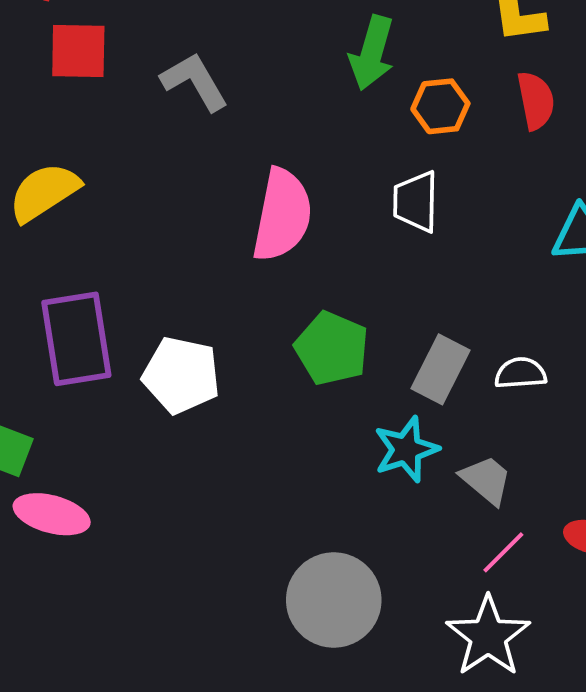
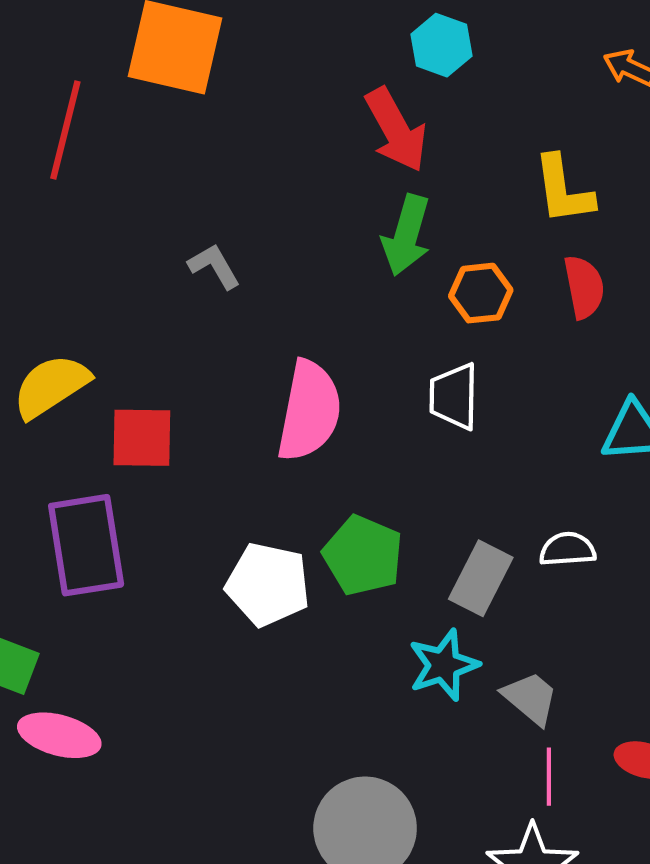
red square: (78, 51) -> (142, 438), moved
gray L-shape: (195, 82) -> (214, 266), size x0.7
white semicircle: (521, 373) -> (568, 549), moved
white pentagon: (181, 375) -> (268, 584), moved
pink line: (503, 552) -> (549, 777), turned -45

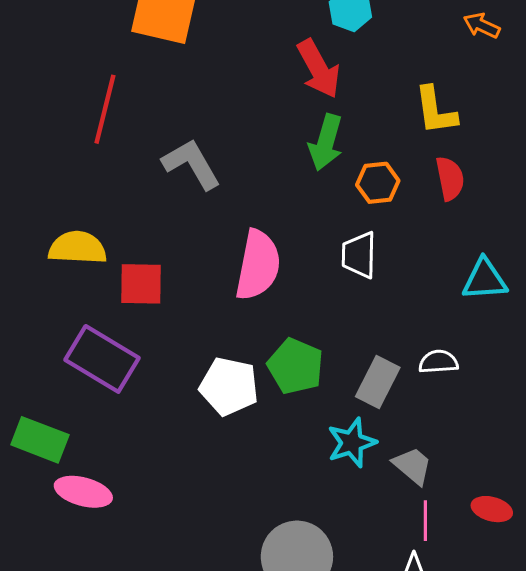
red line: (65, 130) -> (105, 109), moved
gray L-shape: (214, 266) -> (192, 164), size x1.6
yellow semicircle: (51, 386) -> (77, 248), turned 36
purple rectangle: (86, 545) -> (102, 359), turned -50

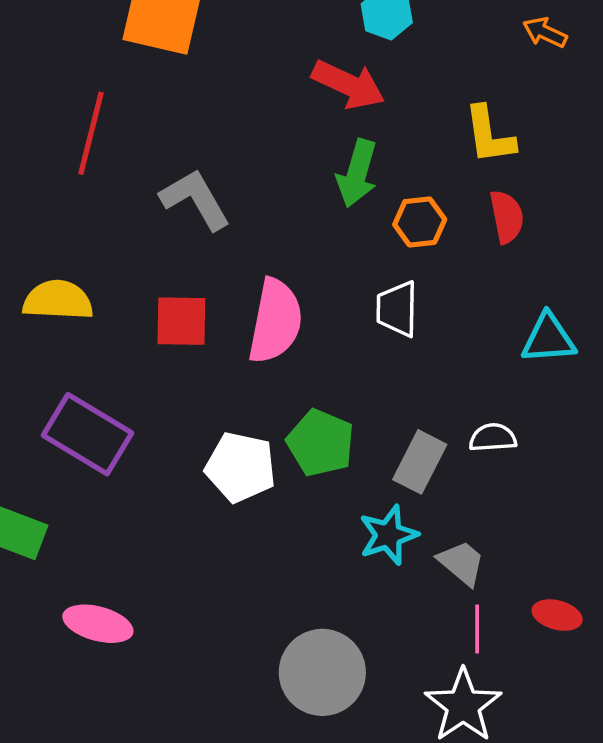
red arrow: (319, 69) -> (348, 85), turned -36
red square: (141, 284) -> (181, 321), moved
pink ellipse: (83, 492) -> (98, 624), moved

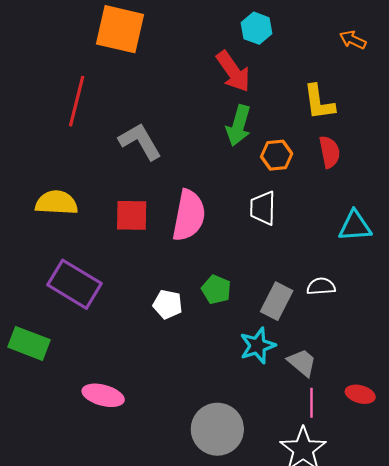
red arrow: (348, 85) -> (233, 72), turned 30
green pentagon: (321, 443) -> (216, 290), size x0.7
white pentagon: (241, 467) -> (168, 304), size x0.7
pink ellipse: (98, 624) -> (103, 395), moved

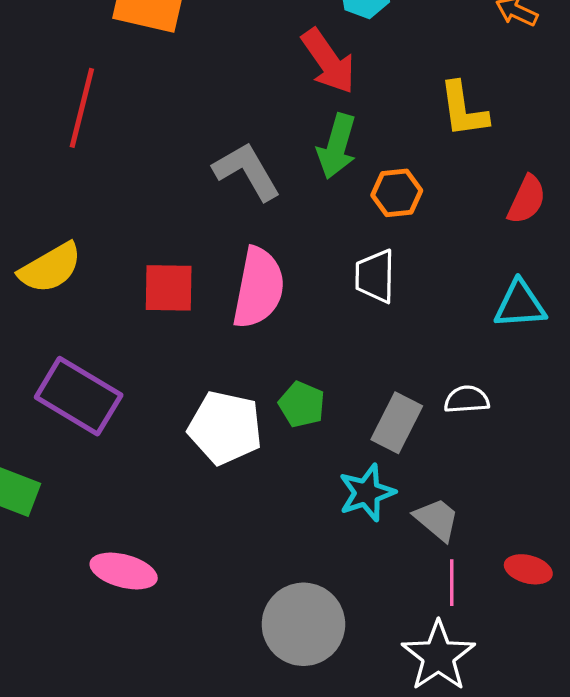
gray L-shape: (140, 141) -> (247, 171), moved
red semicircle: (330, 152) -> (527, 200), moved, turned 36
yellow semicircle: (57, 203) -> (50, 268), turned 147
white pentagon: (168, 304) -> (225, 428), size x1.6

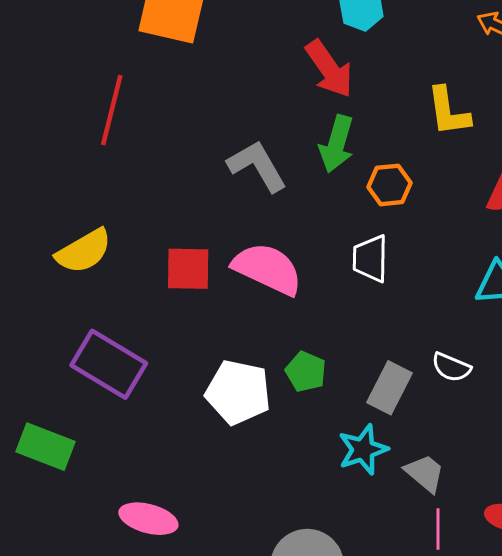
pink semicircle: (258, 288) -> (268, 269), turned -76
white semicircle: (467, 399) -> (451, 367), turned -153

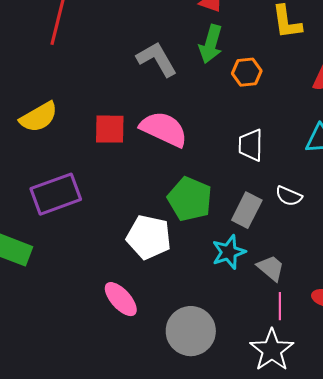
white trapezoid: (370, 258) -> (251, 145), moved
purple rectangle: (109, 364) -> (56, 194), turned -51
green pentagon: (306, 372) -> (190, 199), size x1.6
white pentagon: (238, 392) -> (149, 237), moved
pink ellipse: (148, 519) -> (121, 299), moved, turned 33

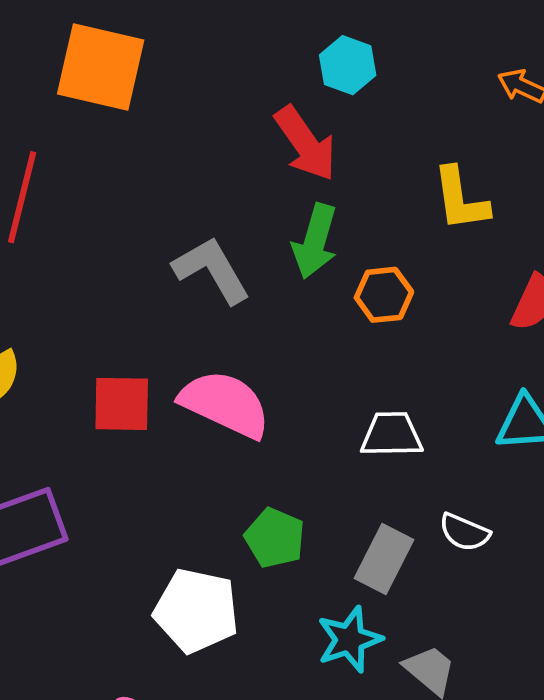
white trapezoid: (251, 145) -> (392, 435), turned 88
green pentagon: (190, 199) -> (275, 538), size x0.7

